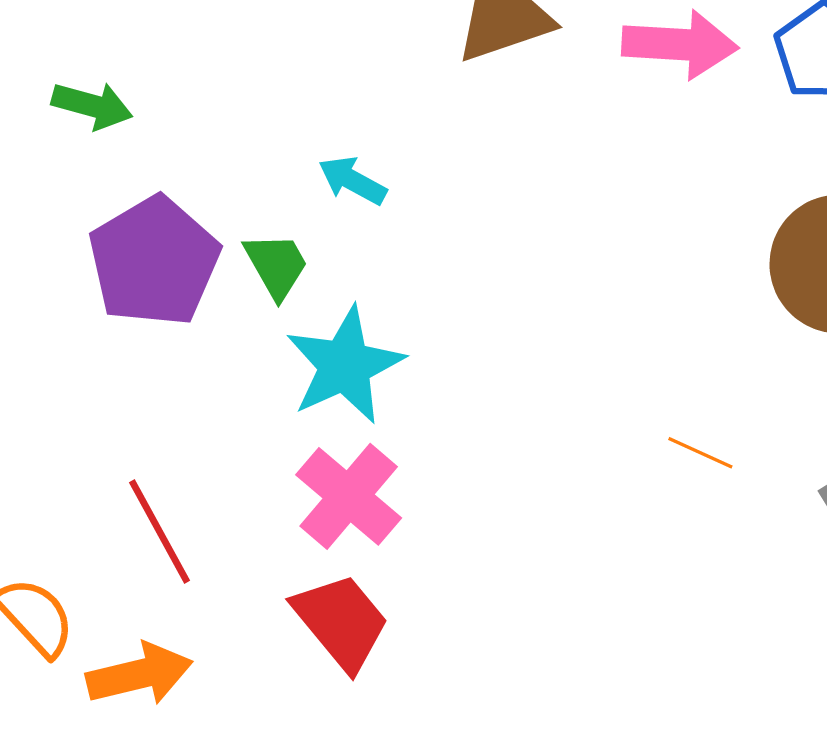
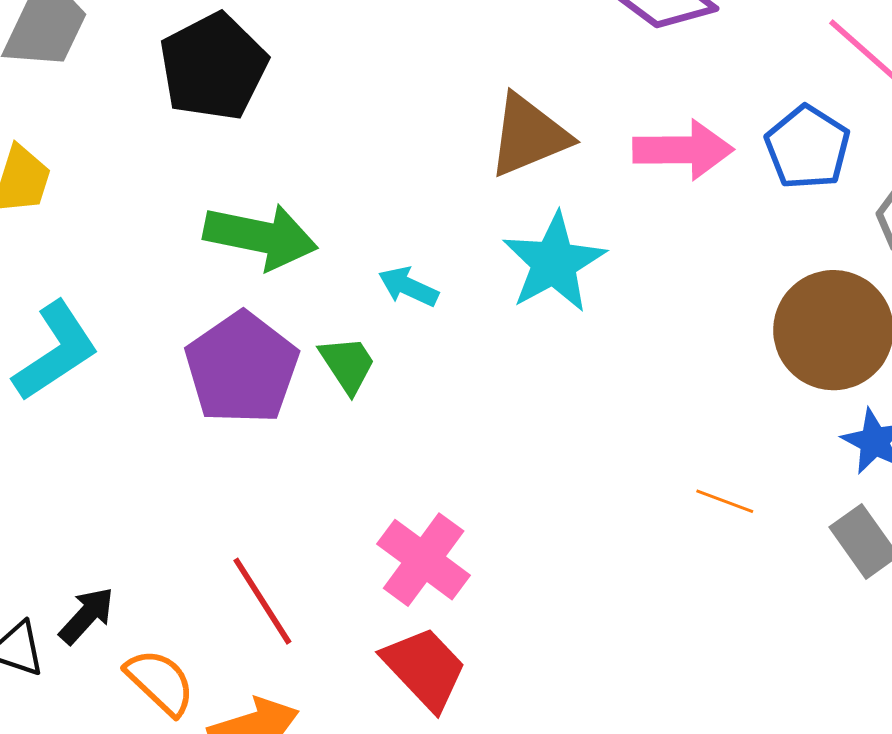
green arrow: (92, 105) -> (261, 236), moved, size x1.6
cyan star: (345, 365) -> (554, 263), moved

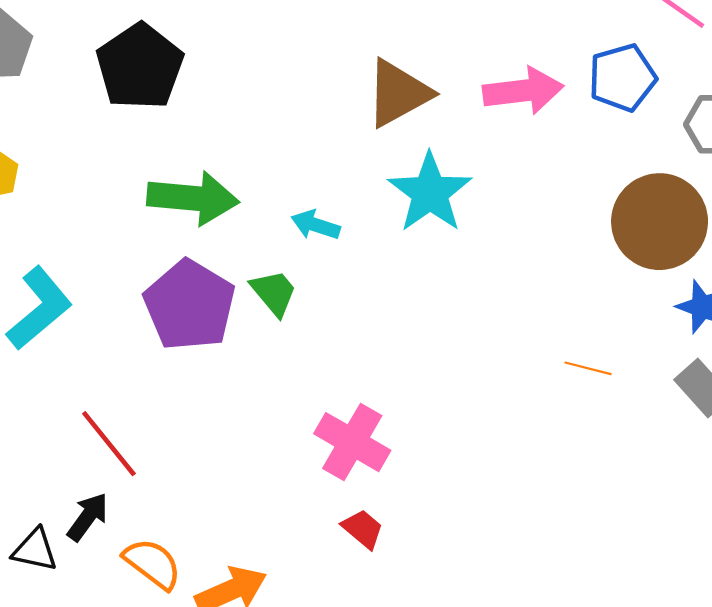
blue pentagon: (807, 147) -> (622, 78), turned 30
red line: (262, 601) -> (109, 444), moved
red trapezoid: (425, 668) -> (363, 529), size x0.6

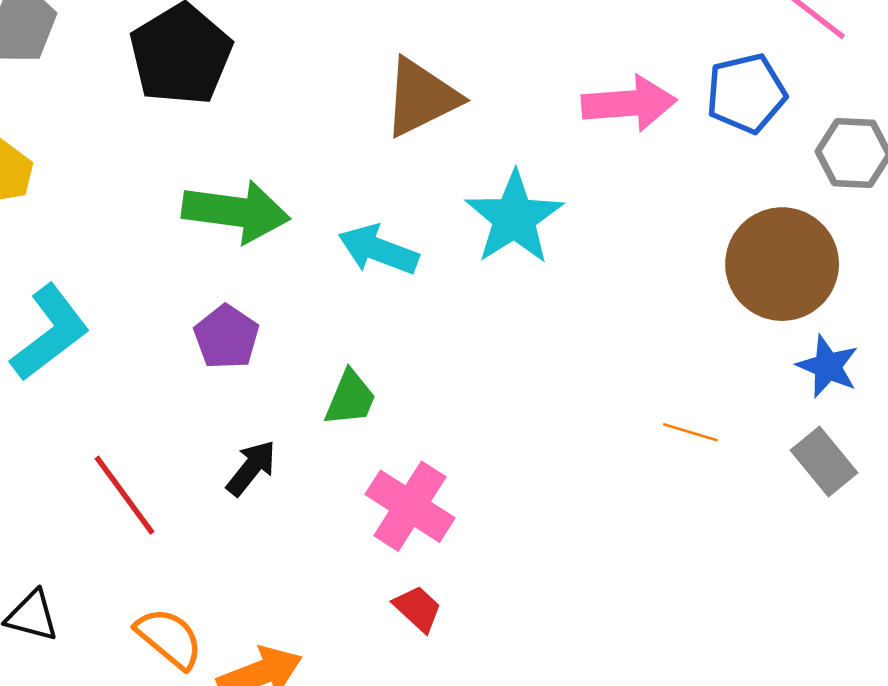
brown triangle: (398, 93) -> (421, 97), moved
cyan arrow: (316, 225) -> (378, 250), size x1.4
green trapezoid: (274, 293) -> (350, 398), moved, turned 60
purple pentagon: (190, 305) -> (226, 337), size x0.6
black arrow: (88, 517) -> (251, 468), moved

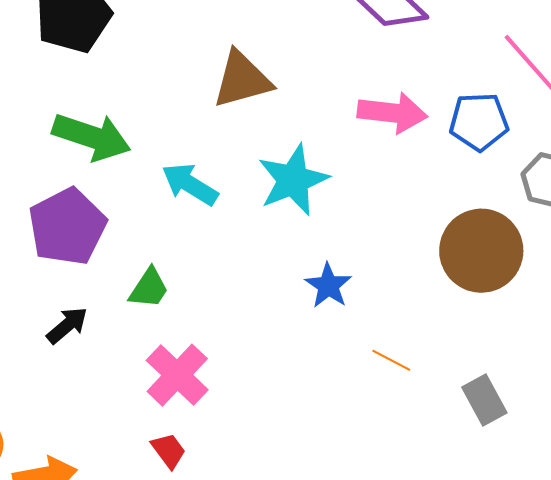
purple pentagon: (226, 337) -> (67, 227), size x1.6
blue star: (828, 366) -> (328, 286), moved

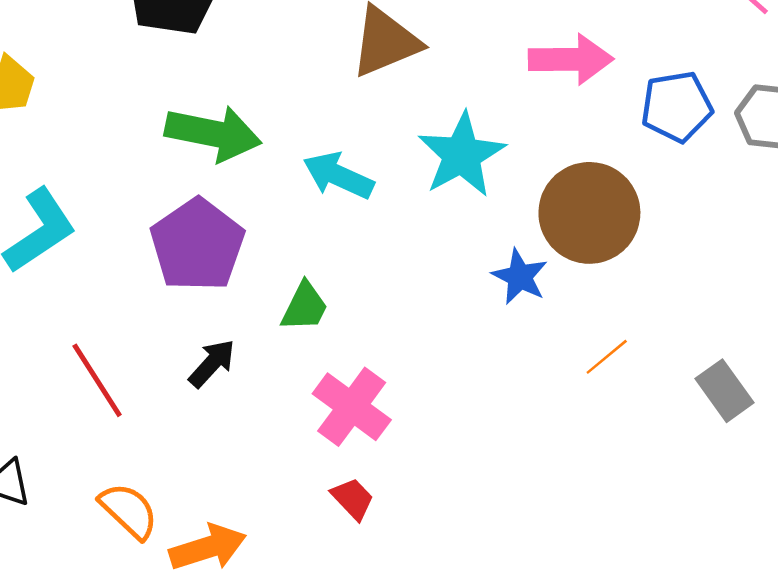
blue pentagon: (479, 122) -> (677, 107), moved
brown circle: (481, 251) -> (589, 213), moved
orange line: (391, 360) -> (607, 357), turned -60

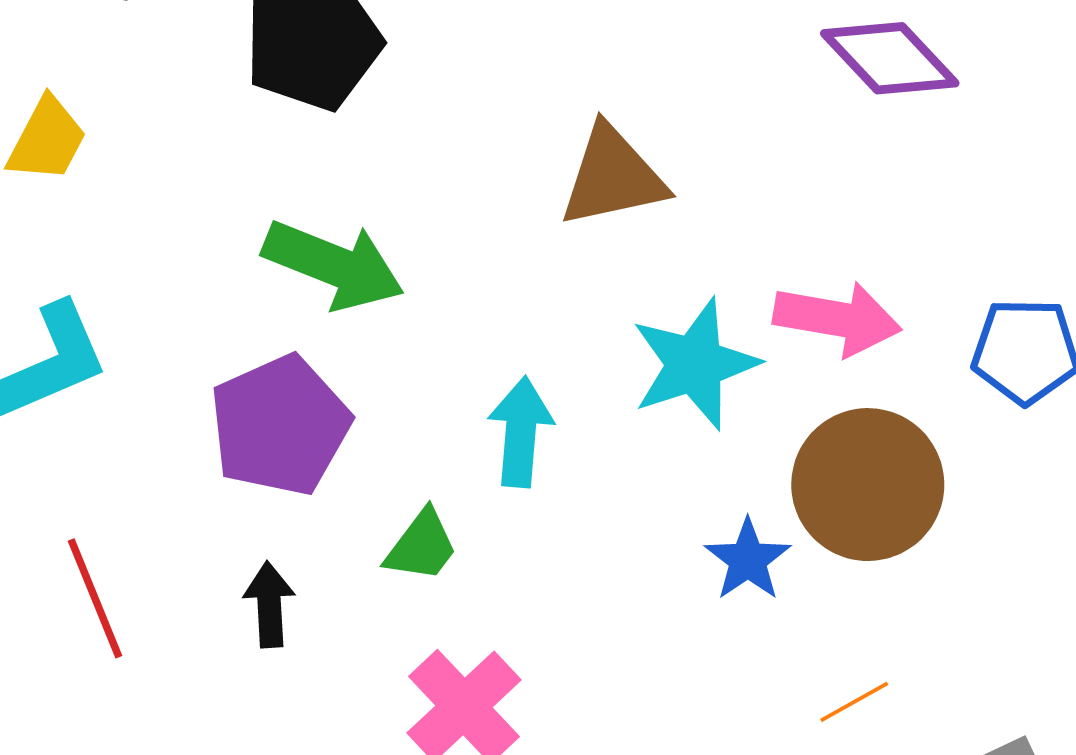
pink arrow: (571, 59) -> (837, 319), moved
cyan arrow: (338, 176) -> (521, 432), moved, turned 60
black arrow: (212, 363) -> (269, 605), turned -56

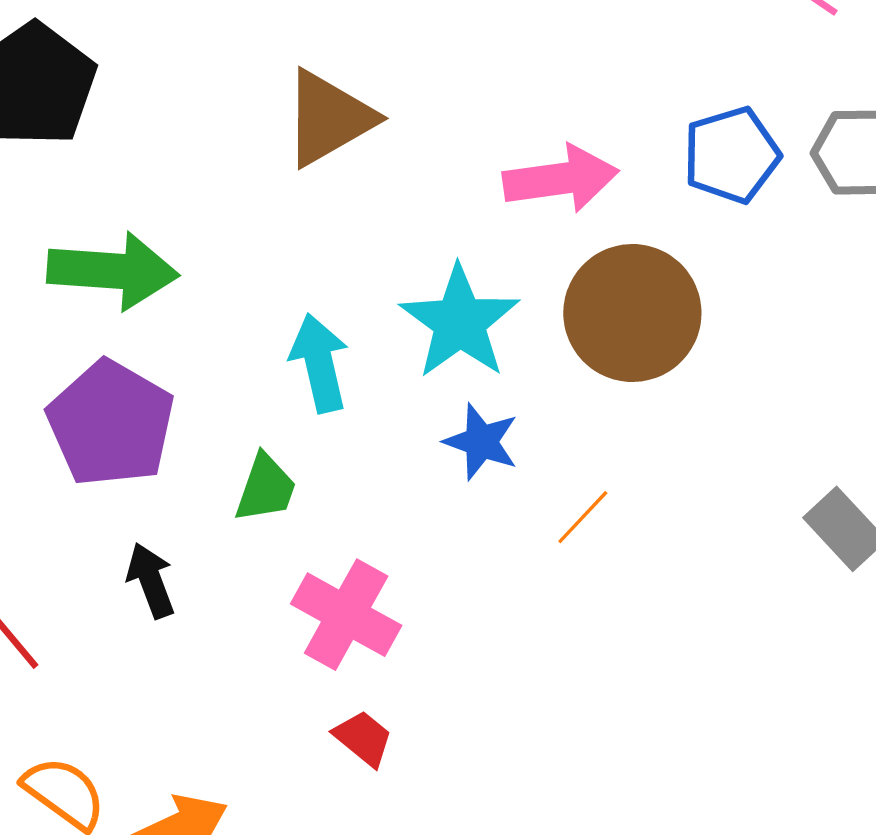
cyan star: (695, 364) -> (460, 322), moved
blue star: (748, 560) -> (481, 442), moved
orange line: (854, 702) -> (583, 517), moved

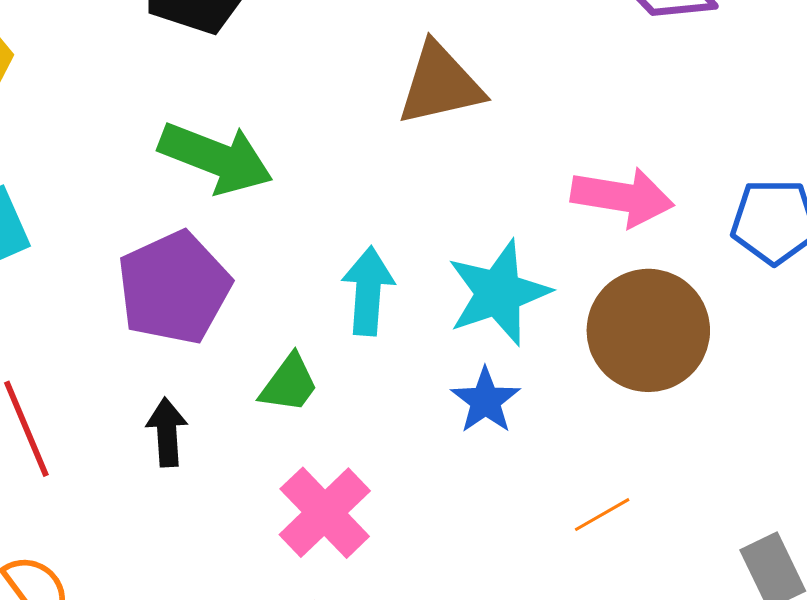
orange line: (583, 517) -> (602, 515), moved

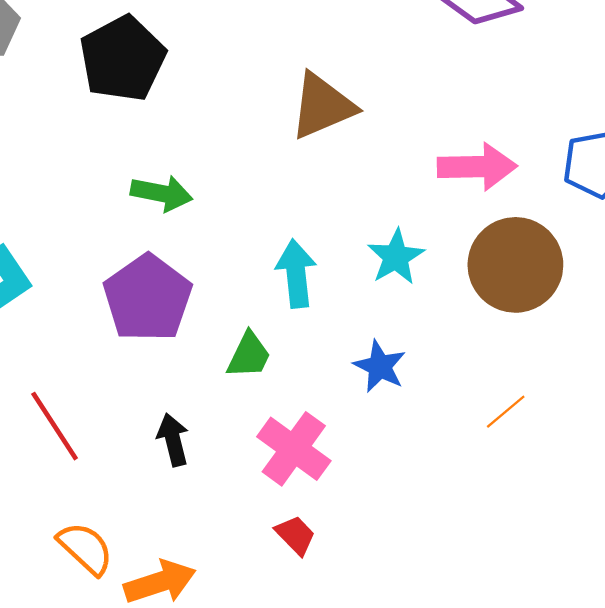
green arrow: (216, 158) -> (162, 193), size x0.7
cyan star: (498, 293) -> (396, 257), size x0.7
blue star: (485, 401) -> (380, 366), moved
black arrow: (167, 432) -> (173, 440), moved

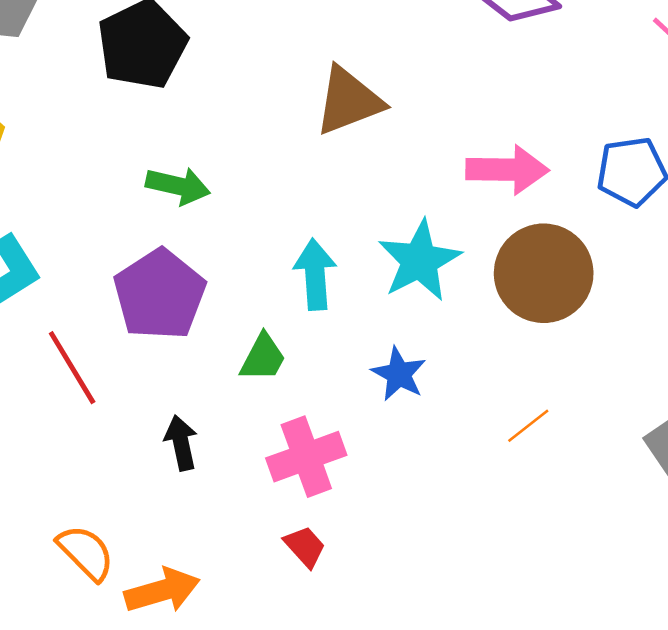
cyan star: (396, 257) -> (420, 261), size x1.4
red line: (55, 426) -> (72, 368), moved
pink cross: (294, 449) -> (306, 457), turned 32

